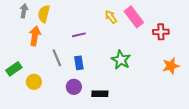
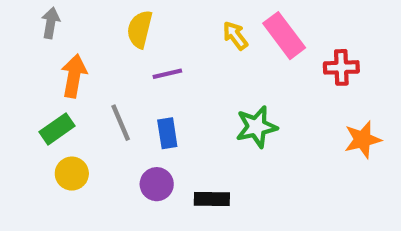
yellow semicircle: (44, 14) -> (140, 29), moved
green star: (121, 60) -> (256, 127), turned 30
green rectangle: (14, 69) -> (57, 129), moved

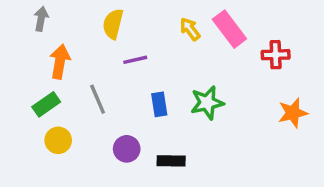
blue rectangle: (167, 133) -> (159, 104), moved

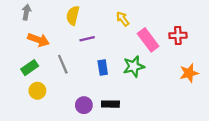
pink rectangle: (229, 29) -> (148, 40), moved
orange arrow: (60, 62) -> (38, 40), turned 100
purple circle: (127, 149) -> (84, 105), moved

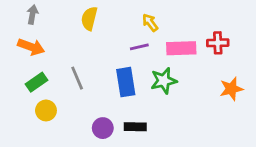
purple line: (87, 39) -> (139, 47), moved
orange arrow: (38, 40) -> (31, 47), moved
pink rectangle: (148, 40) -> (181, 48), turned -55
blue rectangle: (103, 68) -> (126, 82), size x1.5

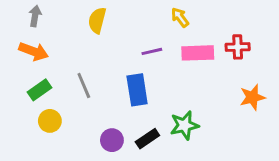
yellow arrow: (150, 23) -> (180, 17), moved
green star: (164, 81) -> (184, 125), moved
black rectangle: (135, 127) -> (147, 139), turned -35

